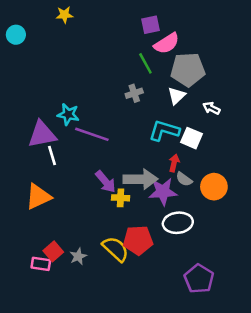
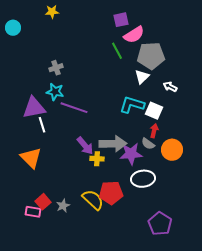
gray cross: (134, 93) -> (56, 68), moved
red arrow: (174, 163) -> (154, 131), moved
orange triangle: (38, 197) -> (31, 158), turned -50

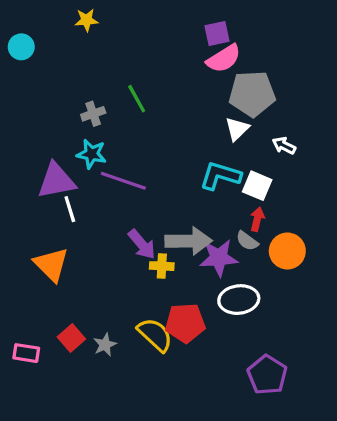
purple square: (121, 20) -> (217, 33), moved
green line: (117, 51) -> (137, 99), moved
pink rectangle: (33, 212) -> (26, 353), moved

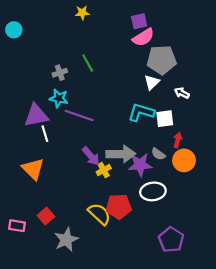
yellow star: (87, 20) -> (82, 13), moved
white square: (257, 186) -> (165, 119), turned -30
red arrow: (257, 219) -> (178, 140), moved
yellow cross: (162, 266) -> (104, 170), turned -32
gray star: (105, 345) -> (66, 240), moved, size x1.6

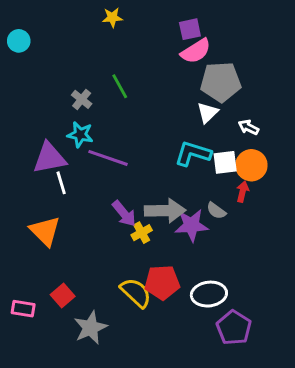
gray cross: (60, 73) -> (82, 99), turned -32
orange circle: (184, 160) -> (251, 165), moved
white ellipse: (153, 191) -> (209, 294), moved

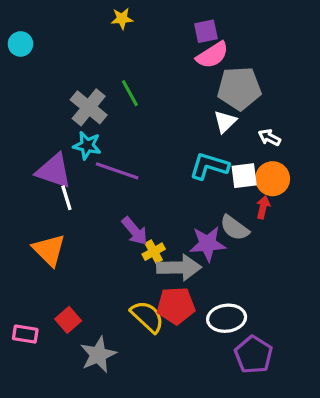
gray cross: (82, 99) -> (89, 107), size x1.6
purple triangle: (49, 158) -> (54, 171), turned 30
gray arrow: (165, 211) -> (179, 267), moved
gray semicircle: (216, 211) -> (235, 228), size x1.4

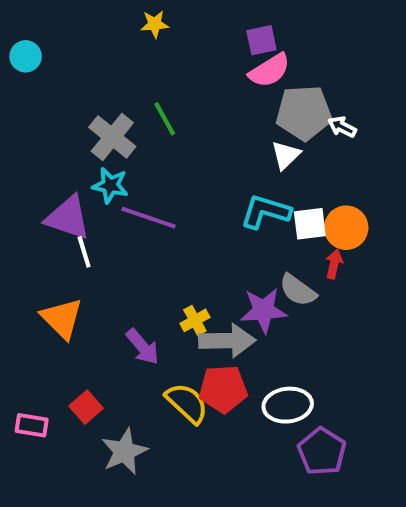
white arrow: (269, 137) -> (342, 127), moved
purple arrow: (135, 231) -> (143, 347), moved

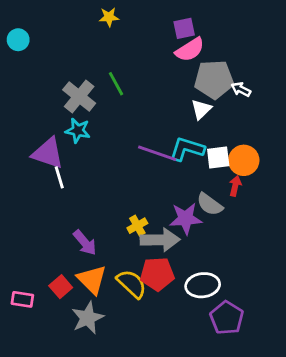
purple line: (149, 218) -> (157, 153), moved
orange triangle: (62, 318) -> (92, 280), moved
purple arrow: (143, 347) -> (85, 243), moved

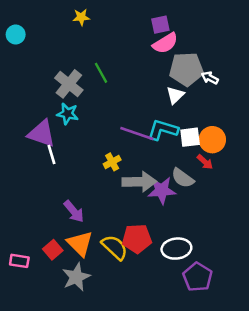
yellow star: (109, 17) -> (81, 17), moved
red arrow: (235, 186) -> (205, 162), turned 119
yellow cross: (137, 226) -> (112, 162), moved
gray arrow: (160, 240) -> (139, 182), moved

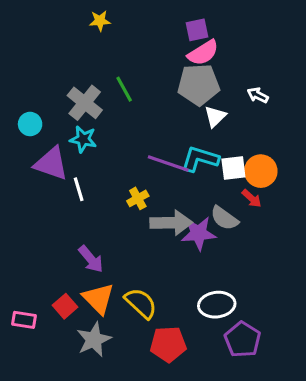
cyan circle: (16, 35) -> (30, 124), moved
gray pentagon: (186, 69) -> (199, 85), moved
white line: (52, 155) -> (79, 189), moved
red pentagon: (137, 239) -> (168, 344), moved

